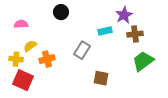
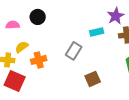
black circle: (61, 12) -> (38, 17), moved
brown square: (101, 78) -> (93, 79), turned -35

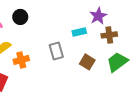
gray rectangle: (74, 51) -> (56, 51), turned -48
brown square: (93, 79) -> (87, 62), moved, turned -35

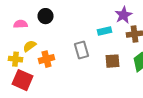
brown square: (87, 62) -> (112, 61), turned -35

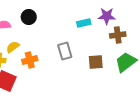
purple star: (124, 15) -> (107, 16), turned 30
cyan rectangle: (104, 31) -> (84, 23), moved

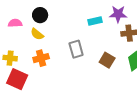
yellow semicircle: (13, 47) -> (37, 34), moved, turned -104
brown square: (96, 62) -> (107, 60), turned 35

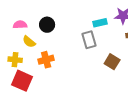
black circle: (40, 15) -> (47, 25), moved
yellow semicircle: (37, 34) -> (29, 42), moved
gray rectangle: (76, 49) -> (89, 40), moved

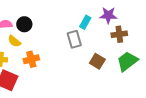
cyan rectangle: (100, 23) -> (85, 22), turned -48
black circle: (47, 25) -> (24, 24), moved

